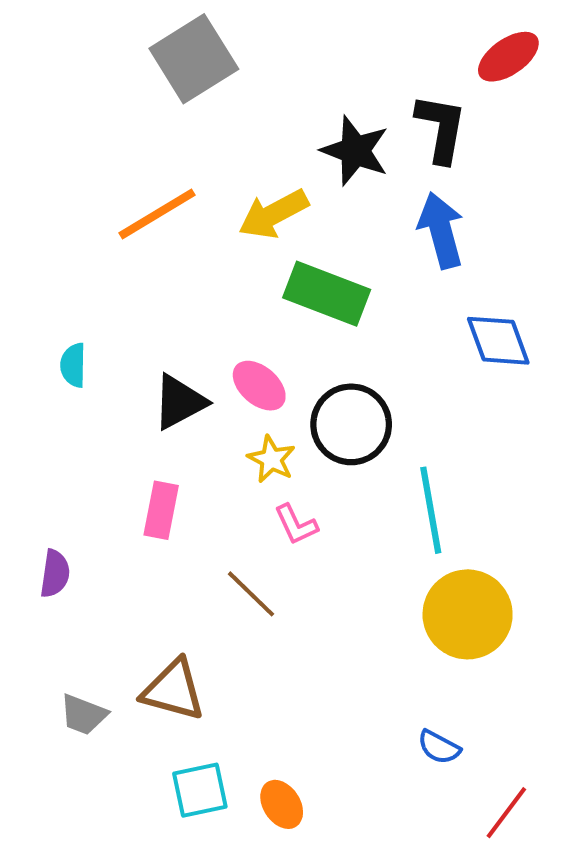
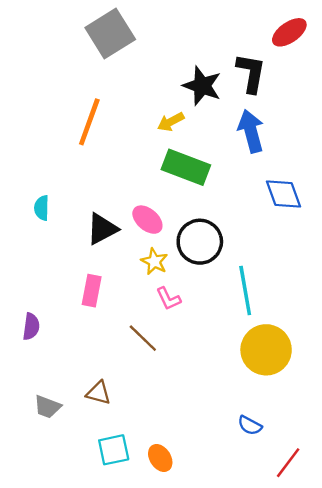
orange line: (157, 214) -> (89, 122), turned -39
yellow arrow: (273, 214) -> (171, 122), moved, size x0.7
brown triangle: (173, 690) -> (99, 393), size x0.7

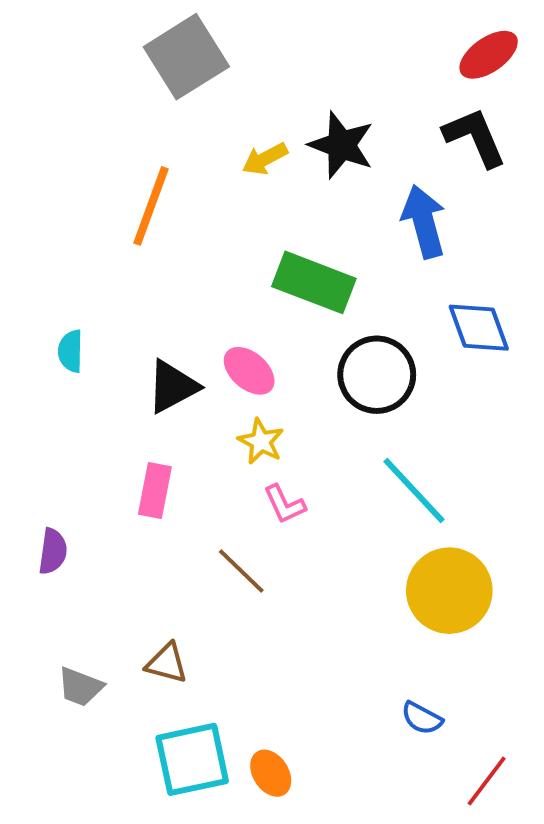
black L-shape: (251, 73) -> (475, 137), moved, turned -33
yellow arrow: (171, 122) -> (265, 159), moved
black circle: (200, 242) -> (377, 375), moved
cyan line: (245, 291) -> (414, 491), turned -33
cyan square: (114, 450) -> (192, 759), size x1.4

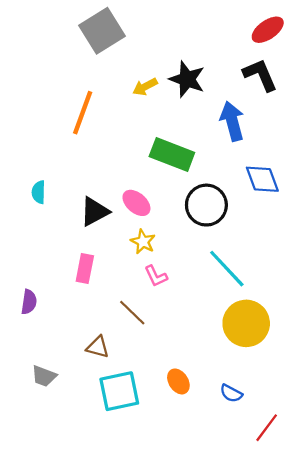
brown triangle: (167, 663) -> (98, 347), moved
cyan square: (192, 759) -> (119, 391), moved
orange ellipse: (271, 773) -> (178, 381), moved

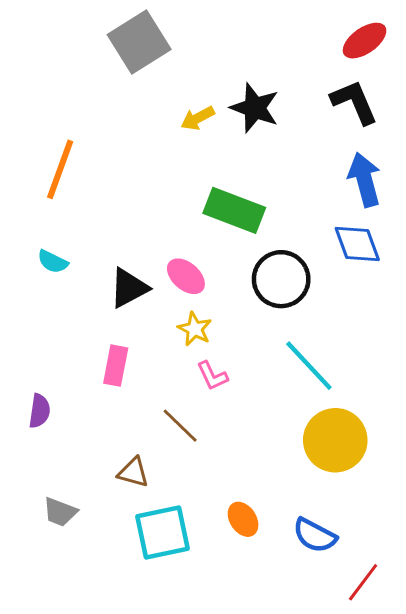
orange line: (83, 113) -> (60, 169), moved
blue arrow: (232, 121) -> (365, 180), moved
cyan semicircle: (39, 192) -> (53, 262), turned -65
blue semicircle: (231, 393) -> (315, 535), size x1.4

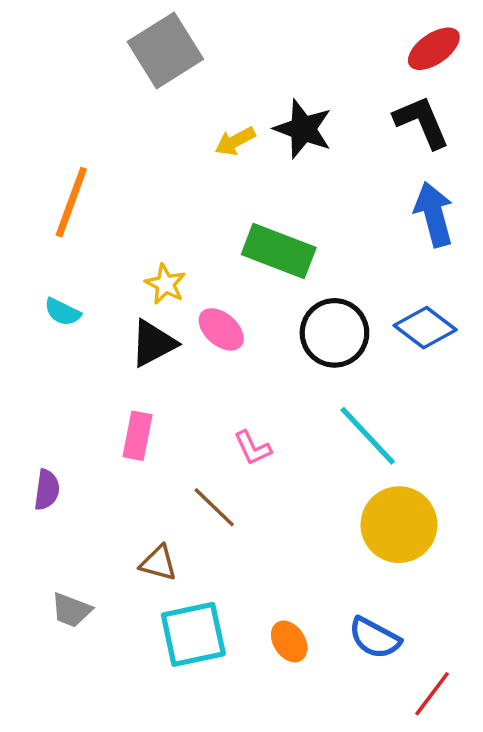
blue diamond: (357, 244) -> (425, 328), moved, turned -33
yellow star: (195, 329) -> (165, 284), moved
orange ellipse: (243, 519) -> (289, 641), moved

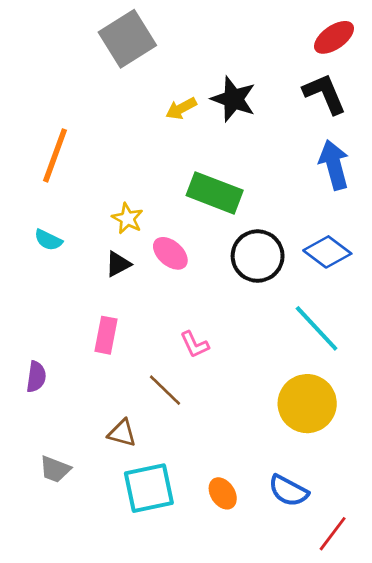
black triangle: (153, 343) -> (118, 264), size x0.7
cyan line: (368, 436) -> (317, 328), moved

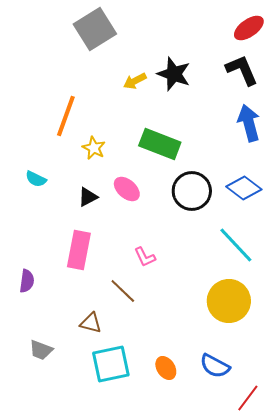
orange line: (55, 155) -> (66, 116), moved
yellow star: (127, 218) -> (94, 148), moved
pink rectangle: (106, 335) -> (79, 250), size x1.4

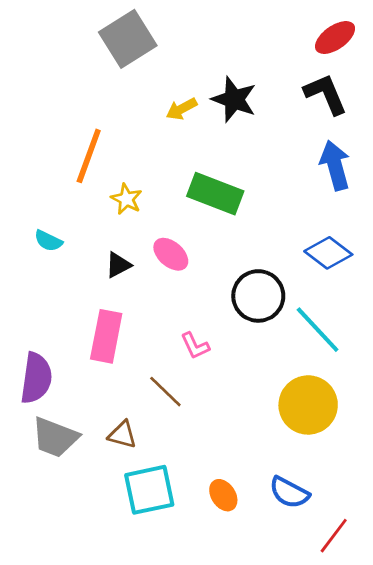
black circle: (192, 191) -> (258, 296), moved
purple semicircle: (27, 281) -> (36, 378), size x1.6
gray trapezoid: (41, 350) -> (55, 437), moved, size x1.5

